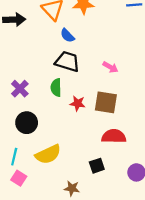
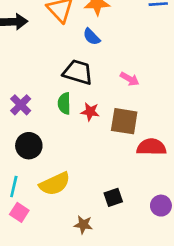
blue semicircle: (67, 35) -> (91, 37), moved
red star: (78, 103) -> (90, 112), moved
red semicircle: (114, 136) -> (151, 147), moved

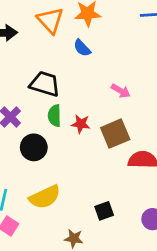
black trapezoid: (78, 72) -> (45, 84), moved
brown square: (124, 121) -> (115, 134), turned -32
black circle: (29, 146) -> (34, 147), moved

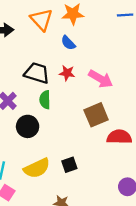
pink arrow: (121, 91) -> (101, 79), size x1.5
red star: (81, 124) -> (67, 73), moved
black square: (104, 211) -> (69, 165), moved

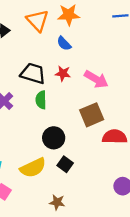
black circle: (28, 126) -> (54, 138), moved
black square: (69, 165) -> (65, 164), turned -35

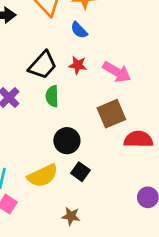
black trapezoid: (33, 73) -> (43, 65), turned 115

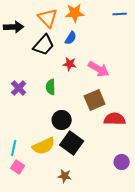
blue semicircle: (79, 30) -> (71, 38), turned -104
black trapezoid: (43, 65) -> (44, 45), moved
black square: (80, 172) -> (72, 143), size x1.6

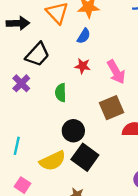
black trapezoid: (44, 45) -> (38, 54), moved
pink arrow: (99, 69) -> (116, 72), turned 30
purple cross: (19, 88) -> (21, 83), moved
cyan line: (14, 148) -> (17, 146), moved

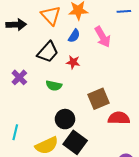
black trapezoid: (38, 54) -> (48, 52), moved
pink arrow: (116, 72) -> (103, 37), moved
green semicircle: (61, 93) -> (54, 86), turned -77

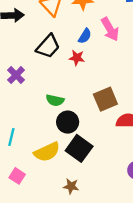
blue semicircle: (74, 36) -> (85, 36), moved
green semicircle: (54, 86) -> (55, 100), moved

